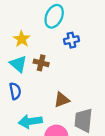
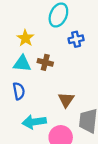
cyan triangle: (18, 64) -> (22, 63), turned -36
brown triangle: (62, 100) -> (66, 100), turned -35

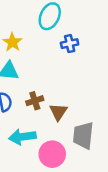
brown cross: (45, 62) -> (35, 101), moved, turned -32

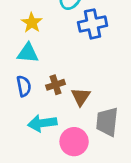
blue cross: (70, 44) -> (93, 24), size x1.5

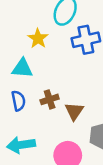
yellow star: (32, 23) -> (38, 38), moved
cyan arrow: (42, 123) -> (21, 145), moved

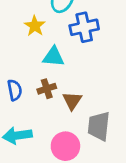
cyan triangle: (22, 68) -> (53, 57), moved

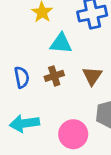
brown triangle: (72, 101) -> (92, 76), moved

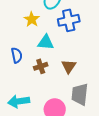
blue semicircle: (22, 77) -> (17, 55), moved

